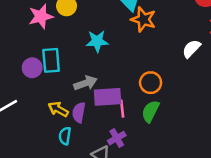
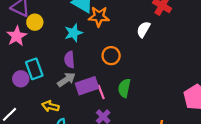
cyan star: (97, 41) -> (74, 33), moved
orange circle: (151, 83) -> (111, 56), moved
purple semicircle: (79, 112) -> (69, 60), moved

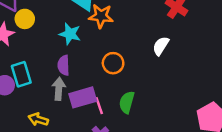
white semicircle: (143, 29) -> (161, 46), moved
cyan star: (74, 33) -> (70, 34), turned 30
gray arrow: (66, 80) -> (59, 89), turned -54

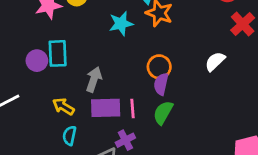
cyan star: (70, 34) -> (121, 24), turned 30
purple semicircle: (64, 65) -> (161, 84), moved
purple rectangle: (83, 97) -> (106, 108), moved

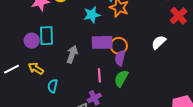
yellow arrow: (63, 107) -> (36, 68), moved
purple rectangle: (106, 108) -> (102, 42), moved
cyan semicircle: (69, 136) -> (53, 86), moved

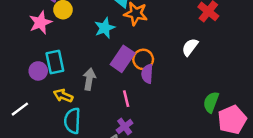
purple rectangle: (102, 42) -> (123, 59), turned -45
yellow arrow: (36, 68) -> (63, 96), moved
green semicircle: (121, 78) -> (211, 102), moved
cyan semicircle: (53, 86) -> (72, 121), size x1.5

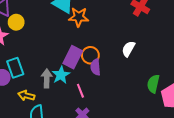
cyan star: (105, 28) -> (61, 75), moved
white semicircle: (190, 47) -> (128, 49), moved

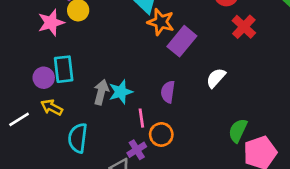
orange circle: (90, 55) -> (161, 134), moved
purple rectangle: (73, 57) -> (182, 41), moved
yellow arrow: (26, 96) -> (52, 107), moved

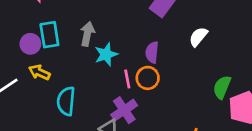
gray arrow: (101, 92) -> (87, 34), moved
orange circle: (161, 134) -> (148, 78), moved
purple cross: (137, 150) -> (124, 110), size x1.4

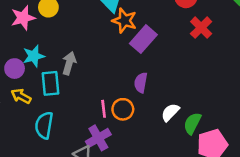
cyan rectangle: (49, 35) -> (51, 83), moved
white semicircle: (198, 37) -> (170, 112), moved
purple semicircle: (152, 52) -> (141, 83), moved
cyan star: (106, 54) -> (34, 56), moved

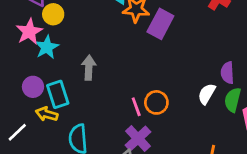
cyan star: (34, 56) -> (47, 47), moved
cyan rectangle: (51, 83) -> (58, 94), moved
purple semicircle: (141, 83) -> (227, 73), moved

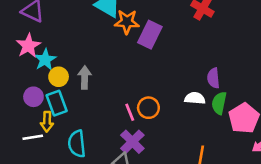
yellow circle: (53, 14) -> (59, 77), moved
white semicircle: (207, 94) -> (195, 98), turned 66
yellow arrow: (47, 114) -> (47, 122), turned -102
white line: (17, 132) -> (33, 137), moved, turned 36

